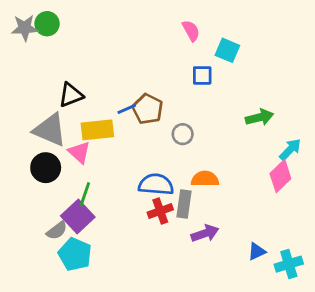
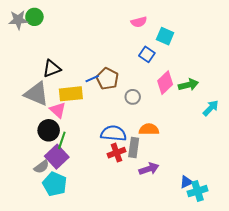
pink semicircle: (191, 31) -> (139, 22), turned 105
blue square: (202, 75) -> (147, 54), turned 35
black circle: (46, 168) -> (49, 130), moved
pink diamond: (280, 176) -> (165, 83), moved
cyan cross: (289, 264) -> (198, 191), moved

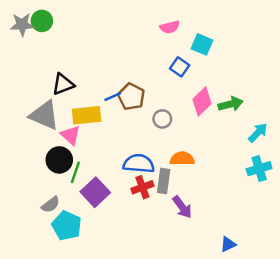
purple square: (57, 157) -> (95, 192), moved
purple arrow: (149, 169) -> (182, 207), turned 72
blue triangle: (186, 182) -> (228, 244), moved
cyan cross: (198, 191) -> (259, 169), moved

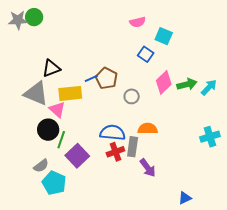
cyan arrow: (258, 133) -> (209, 87), moved

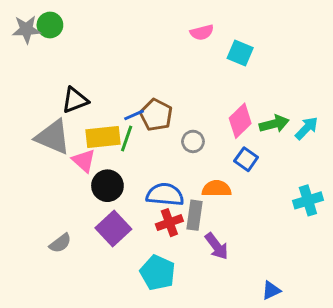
blue square: (146, 54) -> (246, 159), moved
black circle: (48, 130) -> (107, 186), moved
green line: (61, 140) -> (127, 139), moved
cyan pentagon: (54, 183) -> (158, 273), moved

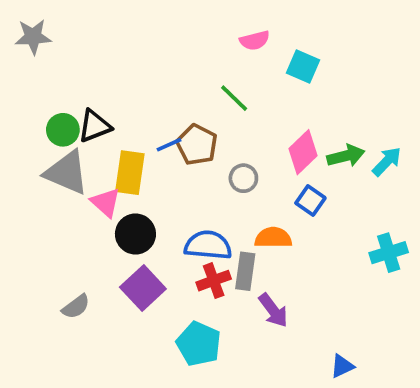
green circle: (50, 25) -> (63, 130), moved
yellow rectangle: (103, 137) -> (130, 173), turned -76
green line: (127, 139) -> (234, 98), moved, turned -65

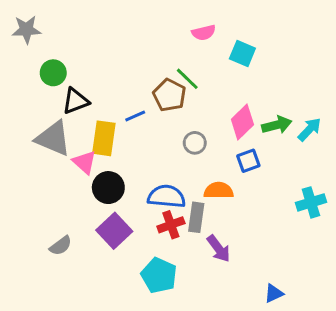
green circle: (63, 130) -> (53, 73), moved
brown pentagon: (197, 145) -> (169, 95), moved
blue square: (310, 201) -> (248, 161), turned 35

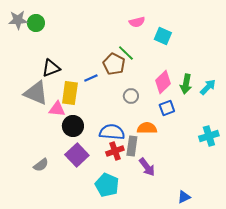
green circle: (53, 73) -> (36, 23), moved
green arrow: (277, 125) -> (186, 84), turned 114
pink triangle: (85, 162) -> (57, 109), turned -36

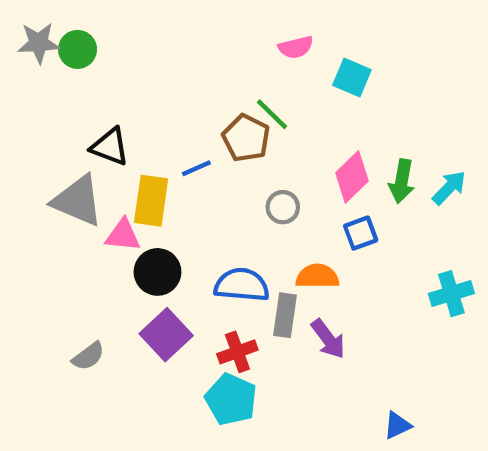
black triangle: (51, 68) -> (110, 147), turned 42
red cross: (115, 151) -> (237, 352), moved
purple arrow: (147, 167) -> (328, 339), moved

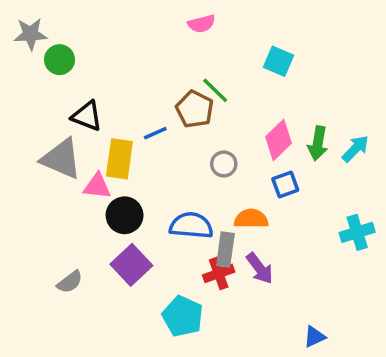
pink semicircle: (296, 47) -> (201, 24), moved
green circle: (78, 49) -> (60, 60), moved
red cross: (237, 352) -> (219, 273), moved

